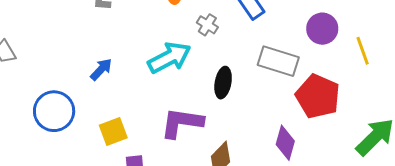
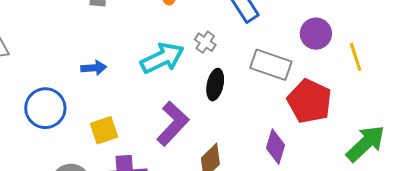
gray cross: (207, 25) -> (205, 42), moved
blue arrow: (101, 69) -> (94, 68), turned 40
purple L-shape: (182, 123) -> (173, 124), turned 123

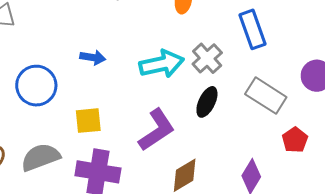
gray cross: (205, 42) -> (207, 58), size x1.4
red pentagon: (309, 101) -> (295, 140), size x0.6

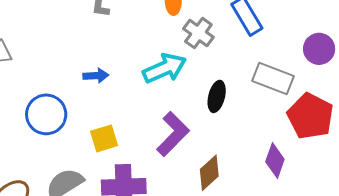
gray cross: (207, 58) -> (198, 33), moved
red pentagon: (295, 140) -> (310, 116), size x1.8

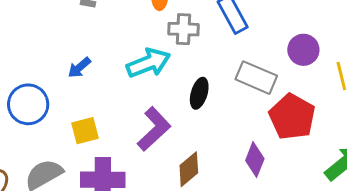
gray cross: (198, 33) -> (184, 29), turned -36
blue arrow: (96, 76) -> (79, 68), turned 140

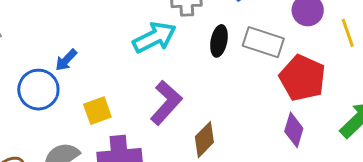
blue arrow: (79, 68) -> (66, 60), moved
black ellipse: (199, 93) -> (219, 41), moved
purple diamond: (255, 160) -> (294, 130), moved

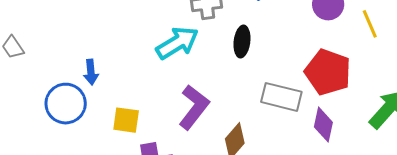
gray rectangle: (263, 42) -> (281, 97), moved
blue arrow: (66, 60) -> (91, 72), turned -45
yellow square: (97, 111) -> (126, 120), turned 32

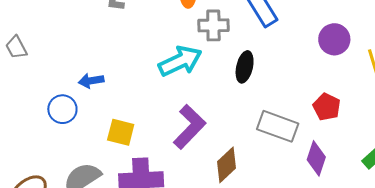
blue arrow: (91, 72) -> (91, 81), turned 80
red pentagon: (328, 72) -> (327, 107), size x0.6
blue circle: (66, 104) -> (62, 109), size x0.7

